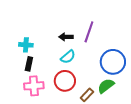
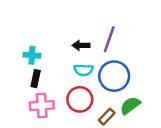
cyan semicircle: (68, 57) -> (83, 70), turned 42
blue circle: (113, 62) -> (114, 76), moved

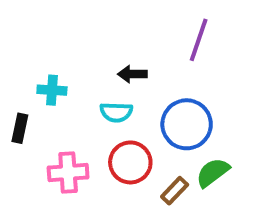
purple line: (109, 39) -> (199, 40), moved
cyan semicircle: (83, 70) -> (116, 112), moved
black rectangle: (36, 79) -> (20, 128), moved

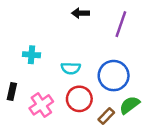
black arrow: (132, 74) -> (81, 13), moved
black rectangle: (20, 128) -> (12, 91), moved
pink cross: (68, 173) -> (41, 105), turned -30

